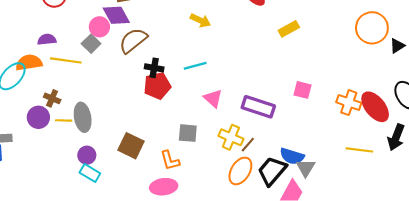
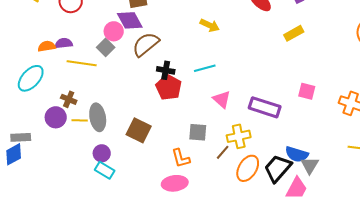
orange semicircle: (29, 63) -> (47, 46), moved, size x0.7
red pentagon: (157, 86) -> (169, 87), turned -30
yellow cross: (231, 137) -> (239, 136), turned -35
brown line: (248, 145) -> (223, 152), moved
brown square: (131, 146) -> (139, 130), moved

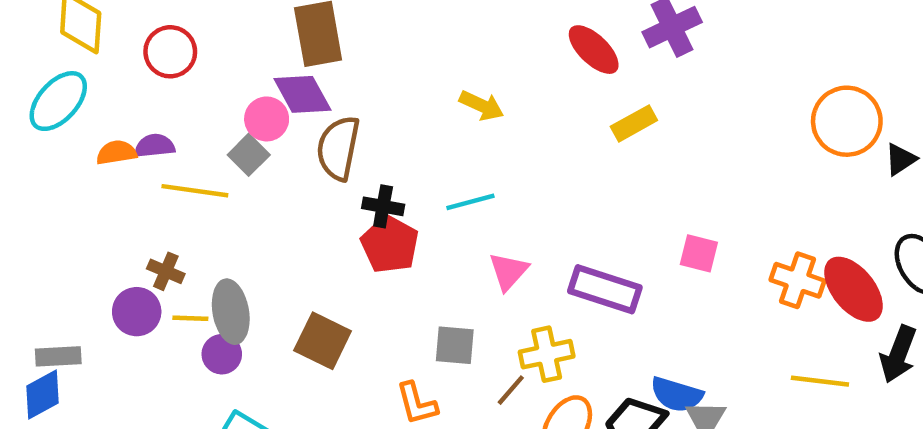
yellow rectangle: (294, 33) -> (634, 123), moved
brown semicircle: (146, 44) -> (338, 148), turned -40
cyan ellipse: (31, 78) -> (58, 101), moved
pink triangle: (222, 99) -> (509, 271), turned 30
purple circle: (102, 153) -> (222, 354), moved

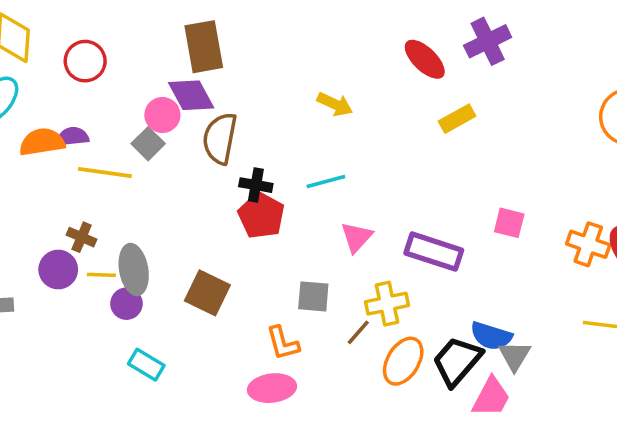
orange semicircle: (116, 153) -> (42, 142), size x1.4

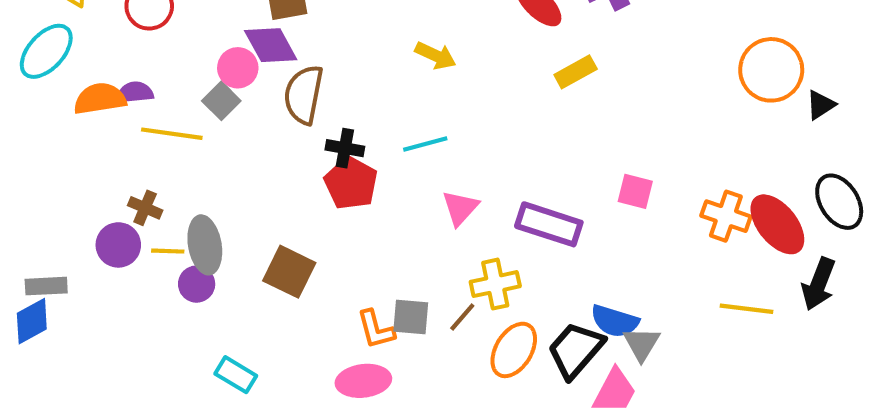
gray square: (313, 296) -> (411, 317), moved
cyan rectangle: (146, 365) -> (236, 375), moved

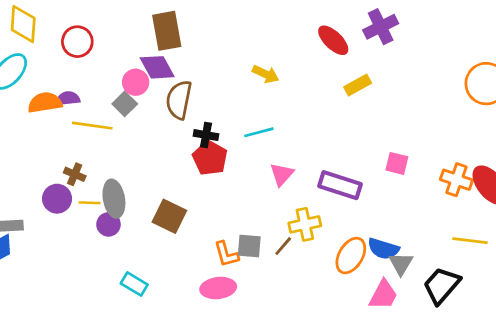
orange ellipse: (514, 350) -> (351, 256), moved
black trapezoid: (576, 350) -> (442, 285), moved

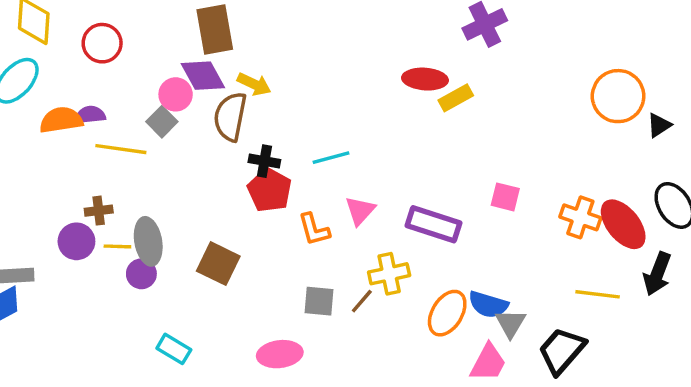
red ellipse: (333, 40) -> (425, 79), moved, turned -40
yellow arrow: (266, 74) -> (254, 84), moved
brown cross: (75, 174) -> (99, 211), turned -30
orange L-shape: (226, 254) -> (314, 229), moved

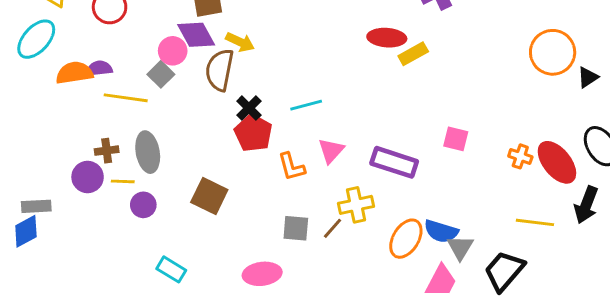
black cross: (264, 161) -> (249, 108), turned 35
orange cross: (580, 217) -> (520, 156), size x0.7
gray ellipse: (148, 241) -> (148, 152), moved

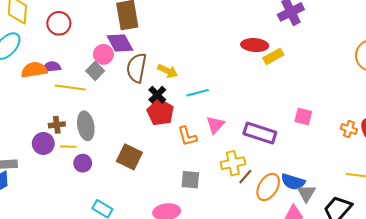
yellow arrow: (240, 42) -> (168, 71), moved
brown line: (333, 228) -> (245, 177), moved

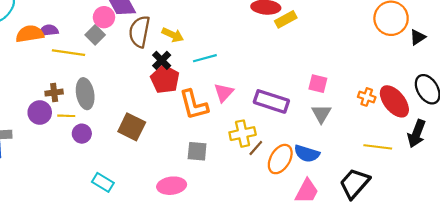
orange L-shape: (187, 136) -> (194, 105), size x1.4
gray triangle: (306, 193) -> (321, 114), moved

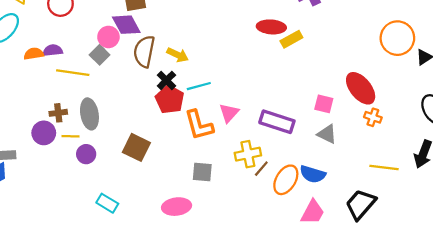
orange semicircle: (30, 34) -> (34, 54), size x0.7
cyan line: (205, 58) -> (199, 86), moved
red ellipse: (394, 101) -> (361, 88), moved
gray triangle: (321, 114) -> (327, 134), turned -35

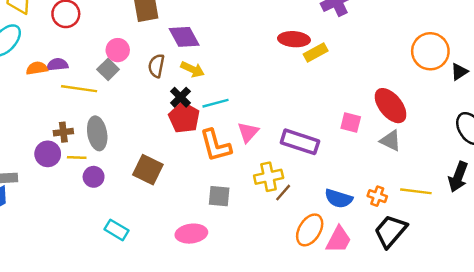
purple diamond: (126, 25) -> (184, 37), moved
brown semicircle: (144, 51) -> (156, 66), size x0.7
orange cross: (373, 117) -> (377, 196), moved
gray triangle: (327, 134) -> (391, 141), moved
orange ellipse: (286, 180) -> (310, 230), moved

